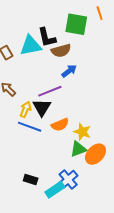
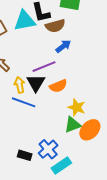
yellow arrow: (26, 109) -> (20, 85), turned -35
orange semicircle: (60, 125) -> (58, 86), moved
blue cross: (68, 179) -> (48, 149), moved
cyan rectangle: (55, 190) -> (61, 166), moved

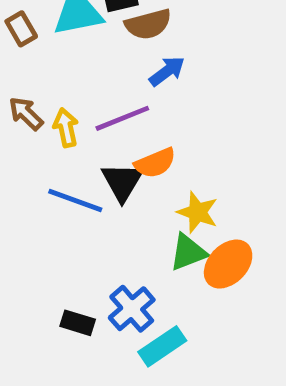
black triangle: (36, 83) -> (122, 182), moved
yellow arrow: (20, 85) -> (66, 128), moved

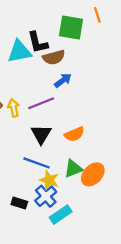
orange semicircle: (155, 163) -> (74, 134), moved
blue line: (75, 201) -> (37, 163), moved
yellow star: (198, 212) -> (49, 180), moved

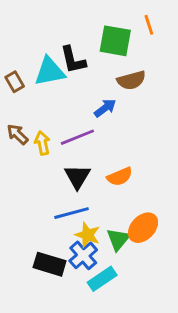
brown semicircle: (54, 57) -> (131, 80), moved
blue line: (37, 163) -> (72, 213), turned -35
green triangle: (73, 169) -> (118, 239), moved, turned -30
black rectangle: (19, 203) -> (50, 264), size x1.5

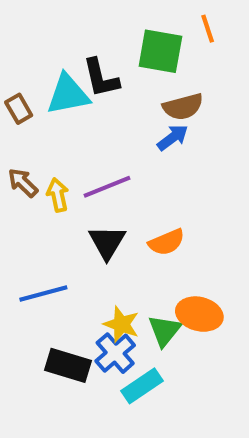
blue arrow: (105, 108) -> (173, 137), moved
blue line: (72, 213) -> (43, 294), moved
orange ellipse: (143, 228) -> (199, 314), turned 60

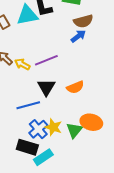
yellow arrow: (58, 195) -> (22, 64), turned -49
blue line: (43, 294) -> (28, 105), moved
blue cross: (115, 353) -> (38, 129), moved
cyan rectangle: (142, 386) -> (43, 157), moved

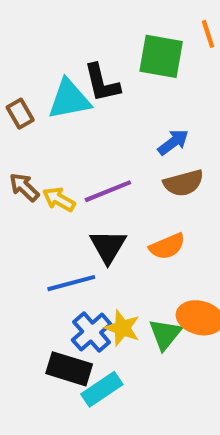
brown semicircle: (83, 21) -> (184, 183), moved

